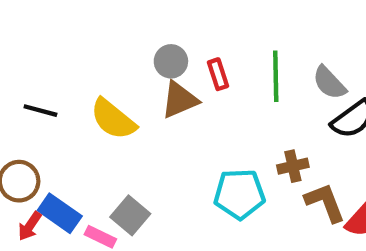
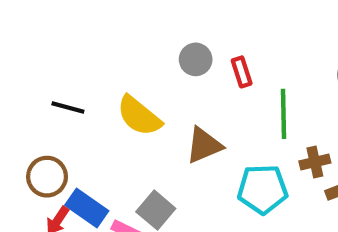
green line: (276, 76) -> (283, 114), moved
brown triangle: (179, 100) -> (204, 145), moved

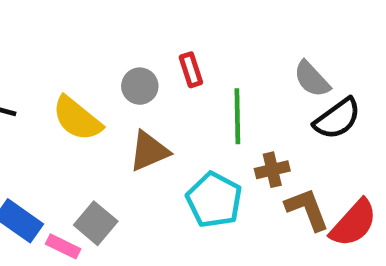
gray circle: (196, 59) -> (140, 86), moved
cyan pentagon: (263, 189) -> (214, 200), turned 30

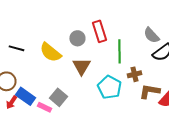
red rectangle: (191, 70) -> (99, 31), size x1.5
brown triangle: (149, 151) -> (81, 66), turned -36
brown L-shape: (307, 209) -> (149, 91), turned -60

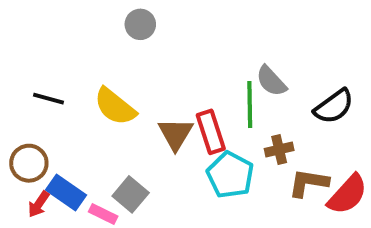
red rectangle: (99, 31) -> (211, 132), moved
gray semicircle: (151, 35) -> (271, 81), moved
gray circle: (77, 38) -> (140, 24), moved

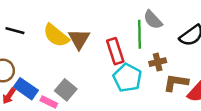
brown triangle: (175, 134) -> (79, 39), moved

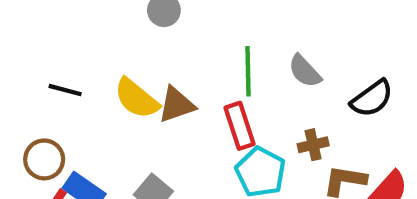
green line: (140, 34) -> (248, 71), moved
brown triangle: (79, 39) -> (177, 105), turned 40

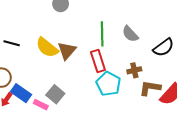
brown triangle: (177, 105) -> (67, 51), turned -30

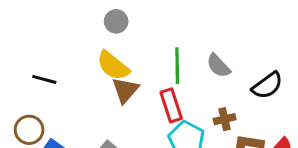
yellow semicircle: (47, 47) -> (113, 66), moved

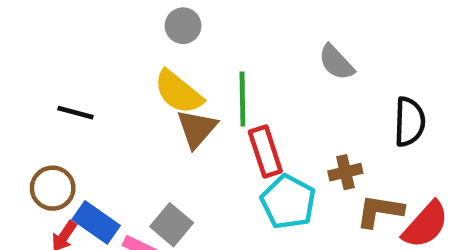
green line: (177, 66) -> (242, 99), moved
gray semicircle: (218, 66) -> (336, 62), moved
black semicircle: (267, 86) -> (409, 122), turned -52

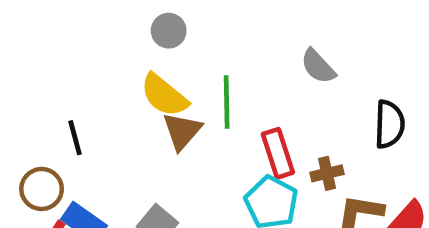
black line: (75, 113) -> (75, 138), moved, turned 60
red rectangle: (265, 152) -> (278, 153), moved

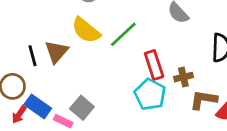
green line: (227, 102) -> (123, 34), turned 48
brown triangle: (182, 131) -> (57, 52), moved

